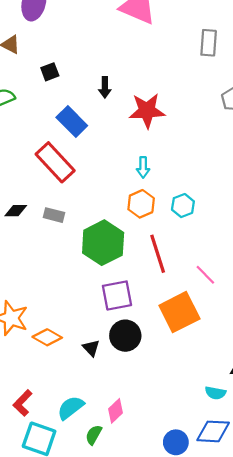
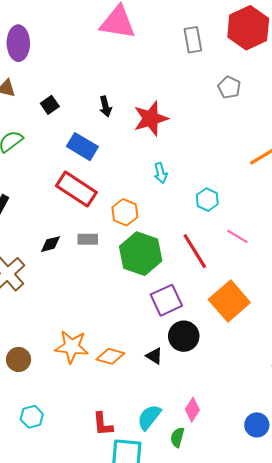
orange hexagon: (141, 204) -> (125, 212), moved
pink line: (205, 275) -> (237, 236), moved
red L-shape: (23, 403) -> (103, 424), turned -35

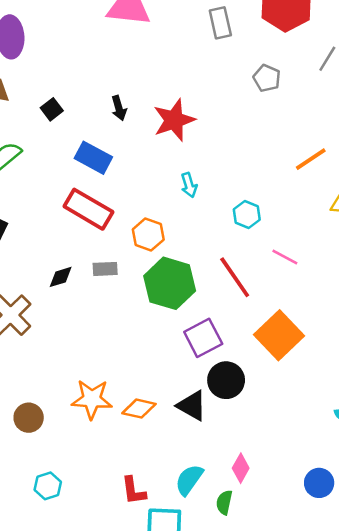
black triangle: (154, 356) -> (192, 406), size x1.5

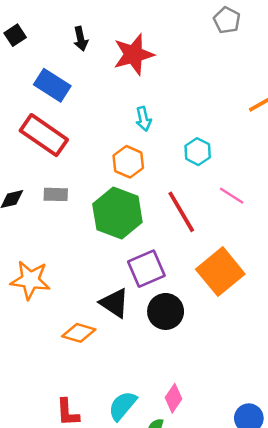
orange hexagon: (148, 234) -> (128, 162), moved
orange star: (92, 399) -> (30, 280), moved
black triangle: (192, 406) -> (115, 303), moved

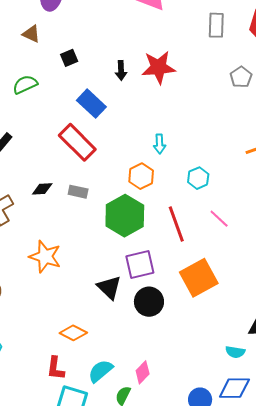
red star: (134, 54) -> (159, 67), moved
orange diamond: (79, 333) -> (73, 333), moved

